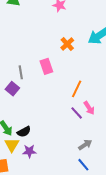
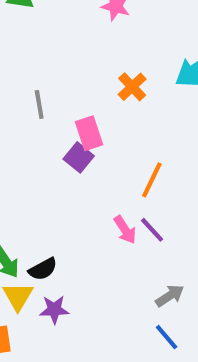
gray line: (21, 72) -> (39, 104), moved
purple square: (12, 89) -> (79, 157), moved
pink arrow: (89, 108) -> (125, 230), moved

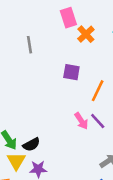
pink rectangle: (89, 133) -> (68, 18), moved
purple square: (79, 157) -> (71, 72), moved, turned -30

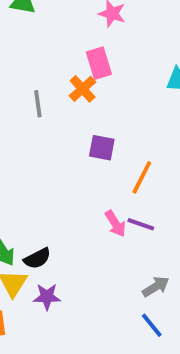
orange cross: (86, 34) -> (83, 89), moved
purple line: (98, 121) -> (141, 224), turned -30

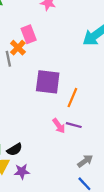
pink rectangle: (99, 63) -> (29, 34), moved
orange cross: (83, 89) -> (18, 48), moved
purple square: (102, 148) -> (48, 82), size x1.6

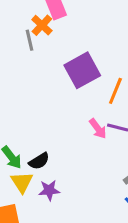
purple square: (48, 82) -> (82, 70), turned -35

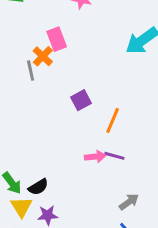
purple square: (82, 70) -> (81, 100), size x0.6
pink arrow: (98, 129) -> (95, 157), turned -60

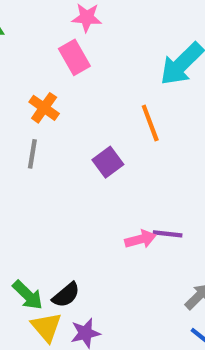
pink rectangle: (57, 39) -> (74, 57), moved
gray line: (31, 71) -> (32, 154), moved, turned 30
orange line: (113, 120) -> (150, 123), moved, turned -35

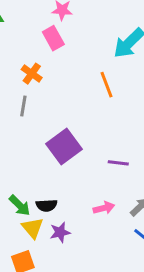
purple square: (108, 162) -> (64, 146), moved, size x1.6
pink arrow: (140, 239) -> (104, 208), moved
black semicircle: (66, 295) -> (47, 205), turned 36

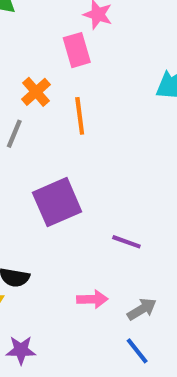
orange line: (106, 85) -> (80, 116), moved
purple star: (60, 232) -> (21, 350), moved

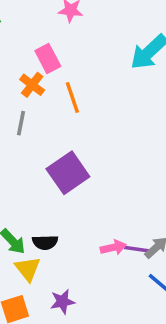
pink rectangle: (77, 50) -> (48, 59), moved
purple line: (126, 242) -> (137, 249), moved

